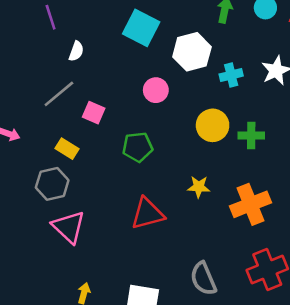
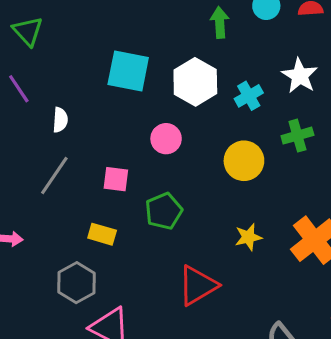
pink square: (94, 113) -> (116, 179), moved
green cross: (251, 136) -> (297, 136), moved
yellow rectangle: (67, 149) -> (102, 234), moved

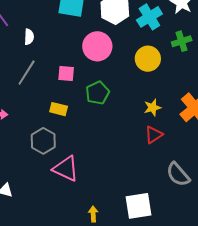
cyan cross: (249, 96) -> (149, 17), size x1.4
pink circle: (166, 139) -> (97, 46), size x1.5
red triangle: (198, 286) -> (154, 135), moved, size x0.7

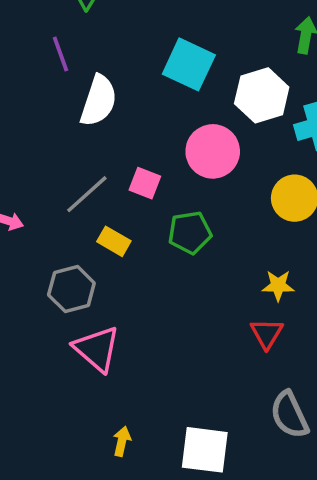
white semicircle: (29, 37) -> (99, 101), size x1.8
gray line: (27, 73) -> (87, 194), moved
red triangle: (154, 135) -> (267, 333), turned -42

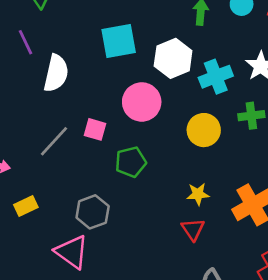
cyan square: (189, 64) -> (119, 41), turned -30
yellow rectangle: (114, 241) -> (26, 206), moved, turned -50
gray hexagon: (71, 289) -> (93, 212), moved

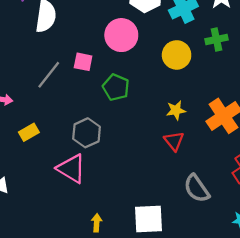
green pentagon: (131, 162) -> (116, 87), turned -30

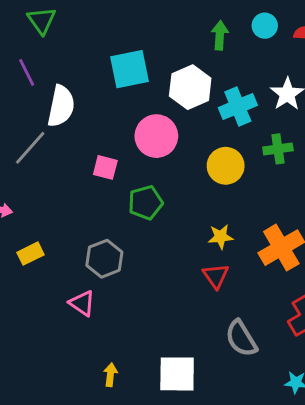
gray line: (49, 75) -> (30, 148), moved
green pentagon: (116, 87) -> (146, 203), turned 30
pink triangle: (71, 169) -> (82, 303), size x0.7

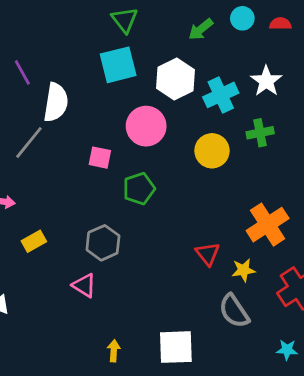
green triangle: (42, 20) -> (125, 20), moved
green arrow: (220, 35) -> (201, 29), turned -130
yellow star: (221, 237) -> (243, 270), moved

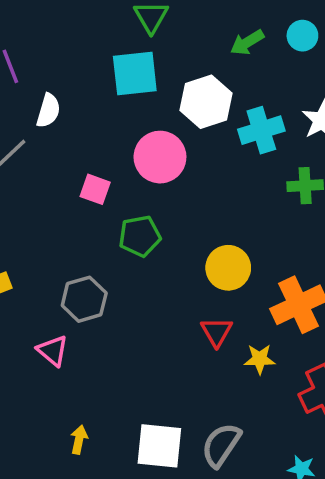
white semicircle: (56, 102) -> (48, 111), size x0.7
yellow circle: (212, 151) -> (228, 268), moved
gray semicircle: (234, 311) -> (221, 445), moved, turned 60

